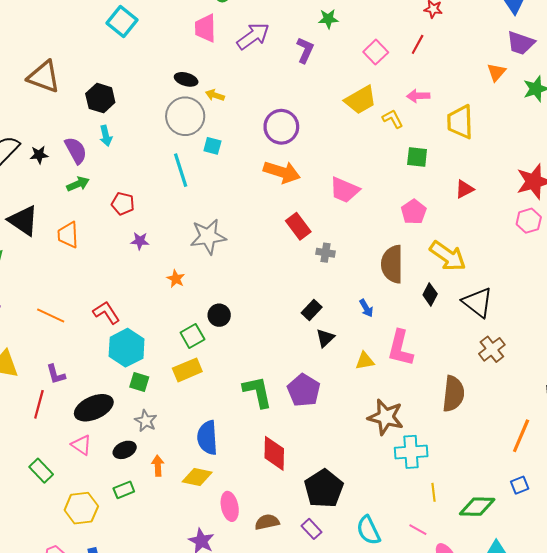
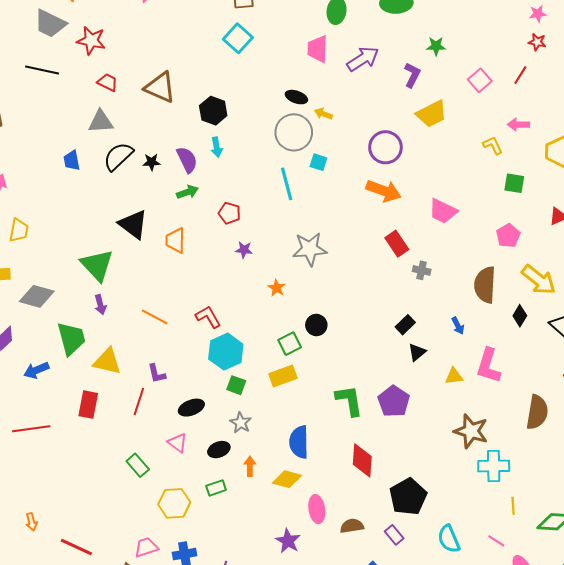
yellow trapezoid: (360, 100) -> (432, 114), moved
black ellipse: (94, 408) -> (191, 408), size x0.7

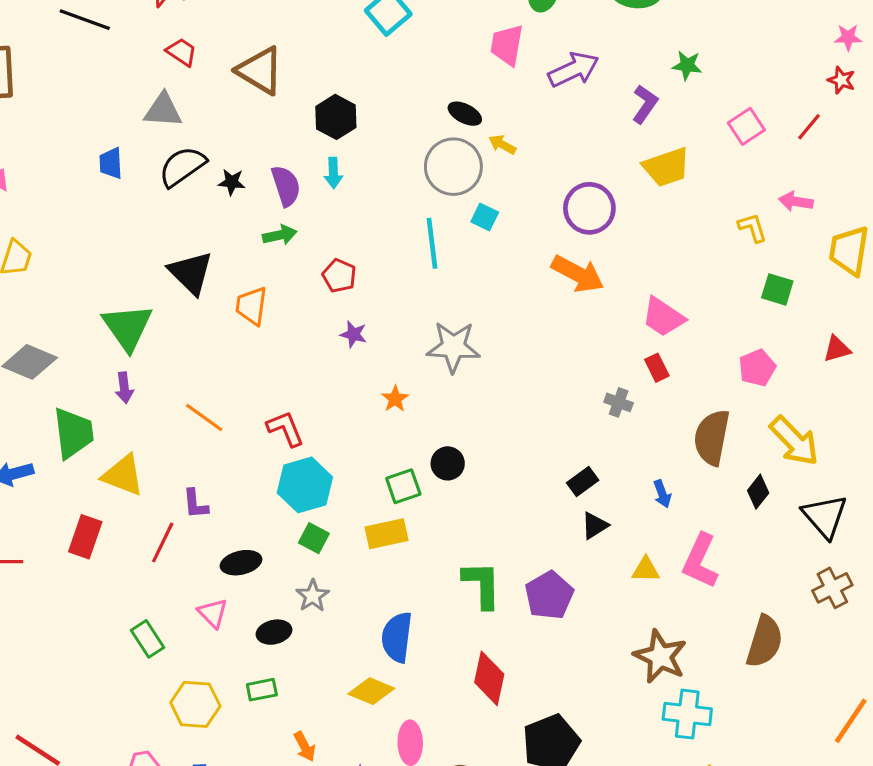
red rectangle: (397, 244) -> (657, 368), moved, size x0.7
orange arrow: (250, 466) -> (305, 747), moved, turned 144

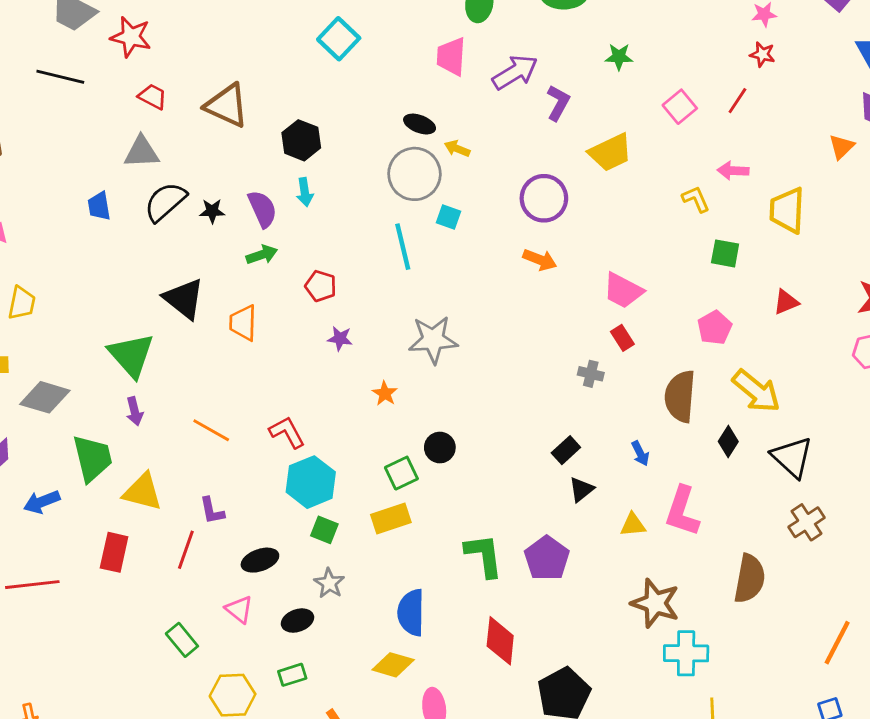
purple L-shape: (645, 104) -> (558, 103), moved
orange arrow: (578, 274) -> (540, 260), size x0.7

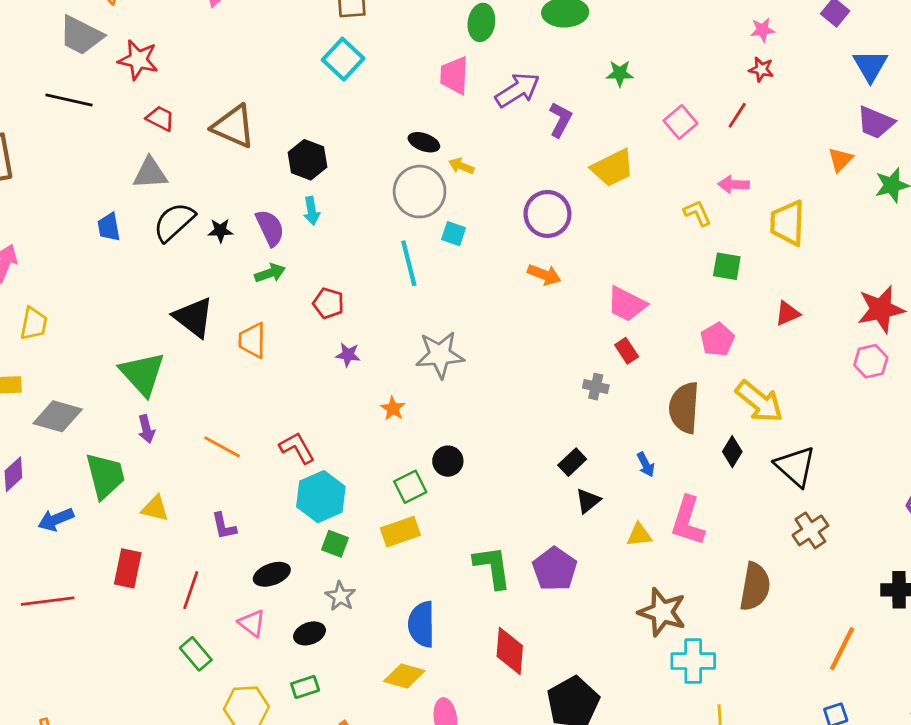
yellow triangle: (143, 492) -> (155, 508), size x0.7
red line: (186, 550) -> (191, 590), moved

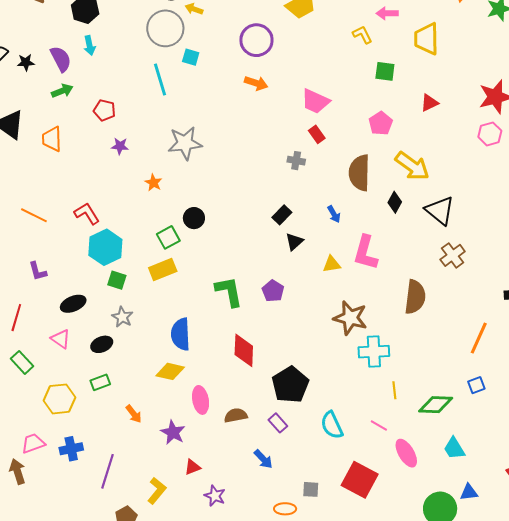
purple pentagon: (555, 569) -> (273, 291), size x0.7

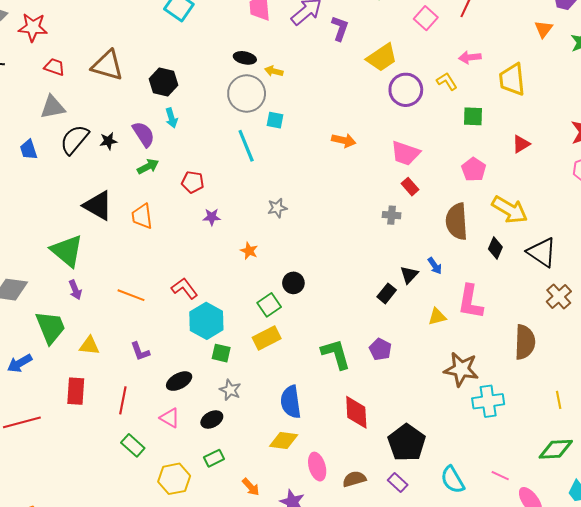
purple circle: (256, 40) -> (406, 90), moved
gray star: (185, 143) -> (277, 208), size x0.6
black rectangle: (282, 215) -> (387, 293), moved
black triangle: (294, 242) -> (409, 275), moved
yellow line: (394, 390) -> (559, 400), moved

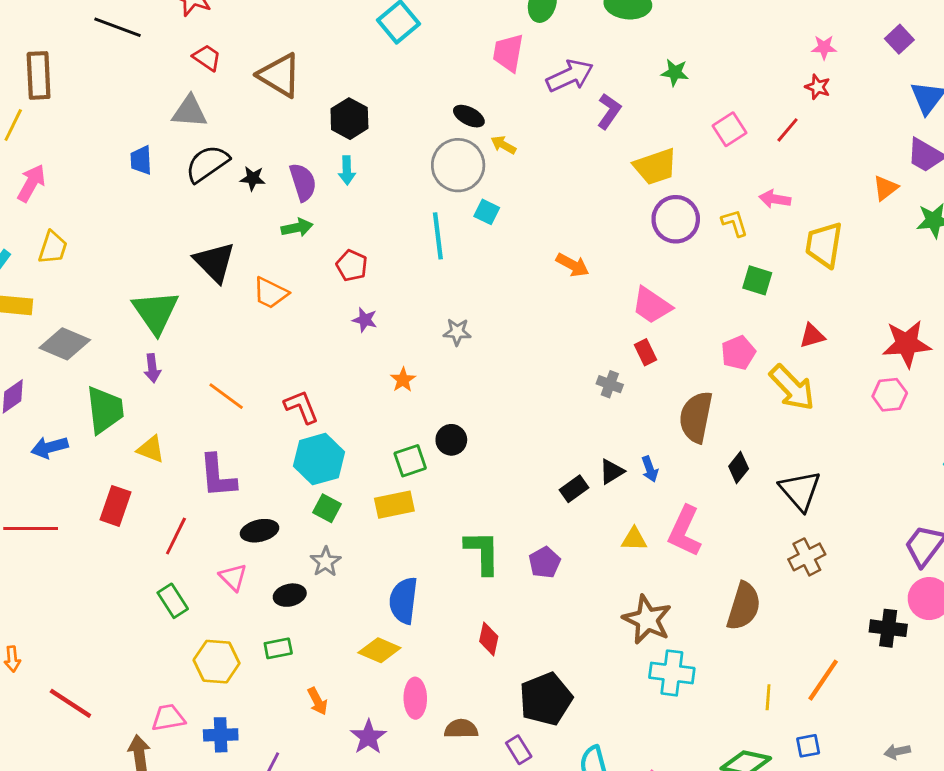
yellow arrow: (510, 210) -> (792, 388), moved
orange trapezoid: (142, 216) -> (270, 293), turned -72
purple L-shape: (140, 351) -> (218, 476), size x1.6
red diamond: (356, 412) -> (489, 639), size x0.7

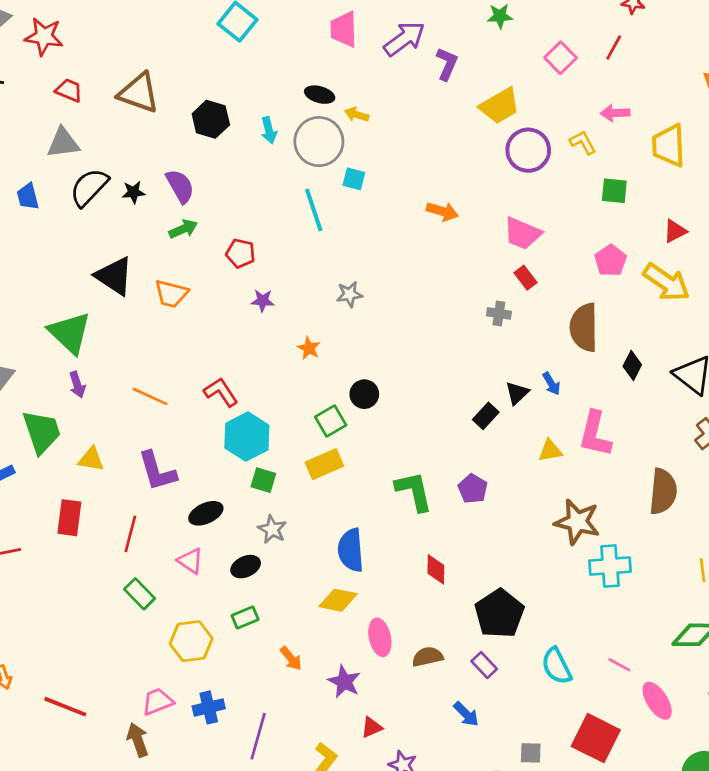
cyan arrow: (347, 170) -> (269, 130), moved

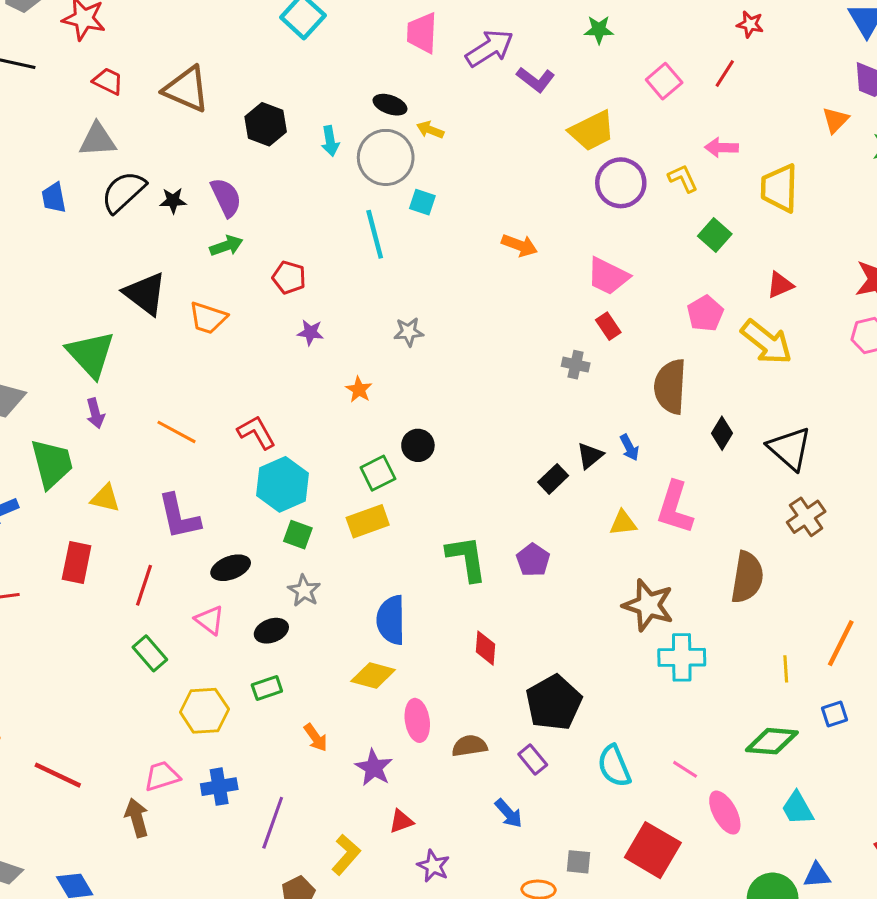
purple L-shape: (447, 64) -> (536, 80), turned 100
green square: (614, 191) -> (715, 235), turned 32

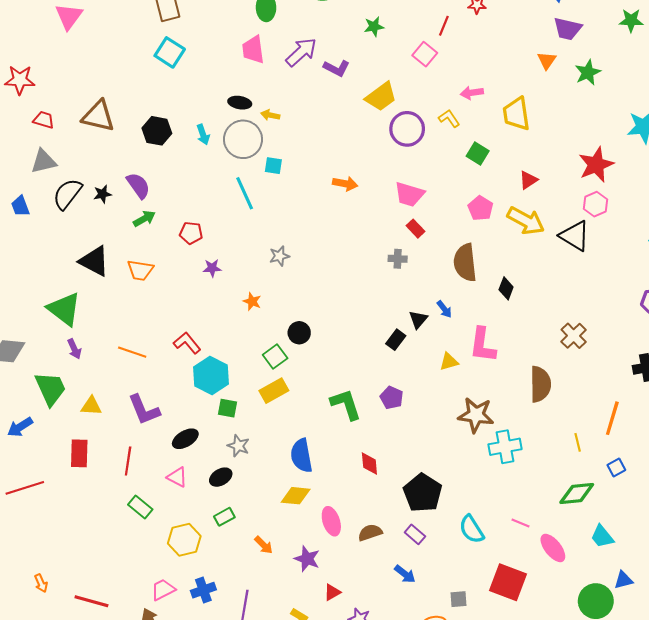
red line: (725, 74) -> (444, 26), moved
black triangle: (790, 448) -> (575, 236), moved

